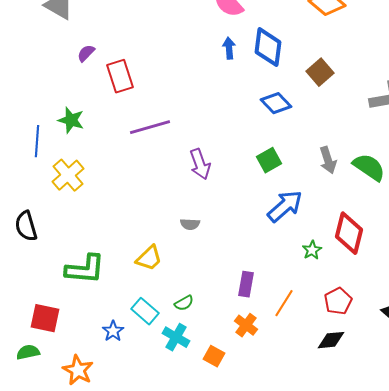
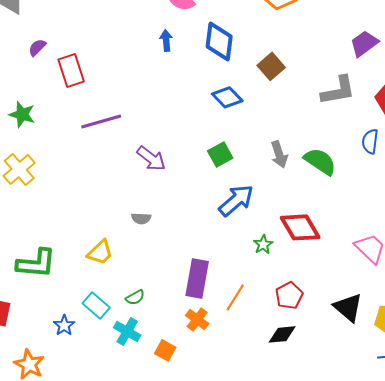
blue arrow: (229, 48) -> (166, 40), moved
purple arrow: (200, 164) -> (151, 158), turned -32
red diamond: (349, 233) -> (300, 227), turned -45
purple rectangle: (246, 284) -> (197, 278), size x1.5

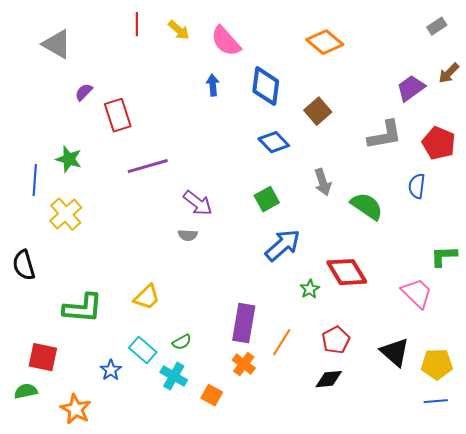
gray arrow: (279, 154) -> (323, 182), moved
gray semicircle: (141, 218) -> (188, 235), moved

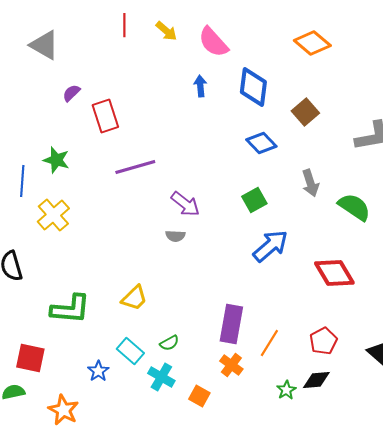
green star: (310, 289) -> (286, 390), moved

